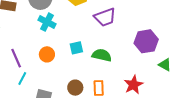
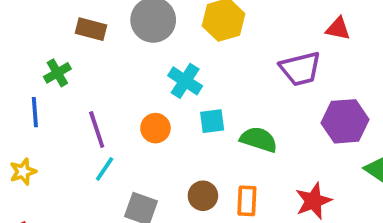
purple trapezoid: (105, 17) -> (300, 69), moved
cyan cross: (47, 22) -> (185, 81), moved

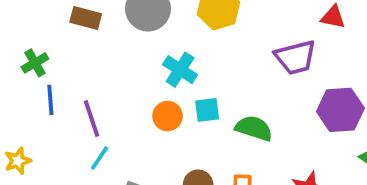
green cross: (57, 73) -> (35, 63), moved
blue line: (35, 112) -> (50, 100), moved
orange circle: (155, 128) -> (168, 116), moved

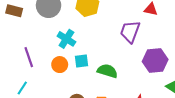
purple trapezoid: (295, 57) -> (130, 32), turned 125
purple line: (92, 119) -> (29, 57), moved

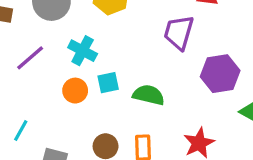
purple line: (29, 57) -> (30, 58), moved, turned 72

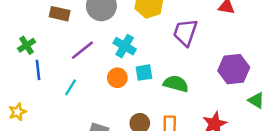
purple trapezoid: (179, 32) -> (185, 33), moved
cyan line: (21, 130) -> (71, 87), moved

